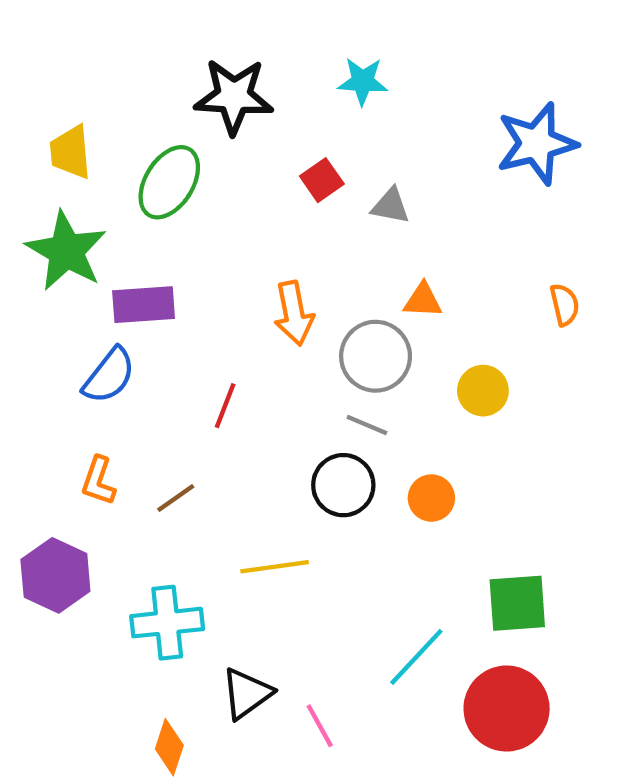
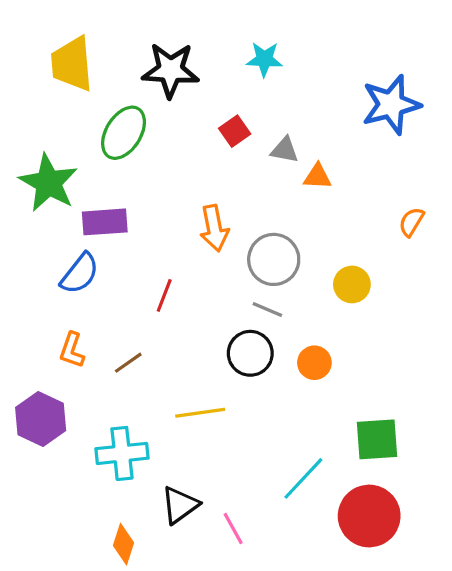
yellow trapezoid: (70, 152) -> (72, 64), moved, size x1.4
orange triangle: (423, 300) -> (318, 177), moved
orange semicircle: (565, 305) -> (411, 222), turned -136

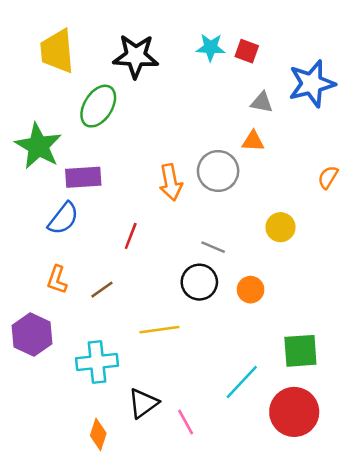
red square: (235, 131) -> (247, 51), moved, turned -35
gray triangle: (285, 150) -> (262, 102), moved
gray circle: (274, 259) -> (218, 171), moved

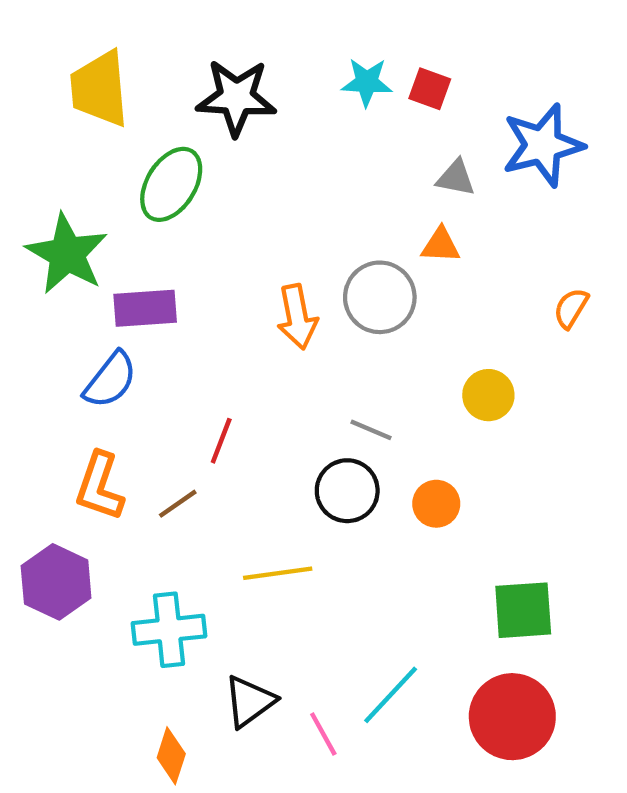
red line: (131, 236) -> (221, 441), moved
orange L-shape: (57, 280) -> (99, 486), size x1.4
cyan line: (242, 382) -> (391, 695), moved

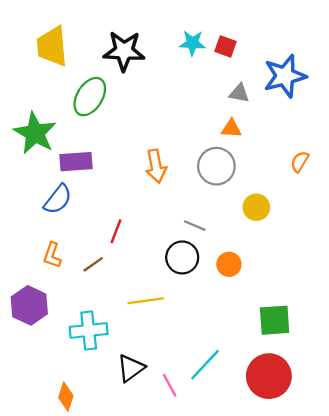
gray circle: (380, 297) -> (216, 166), moved
orange L-shape: (99, 486) -> (52, 255), size x0.7
orange diamond: (171, 756) -> (66, 397), moved

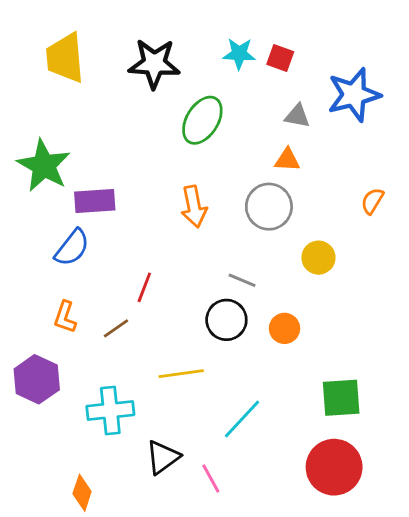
green ellipse: (90, 97) -> (202, 120), moved
cyan line: (205, 365) -> (242, 419), moved

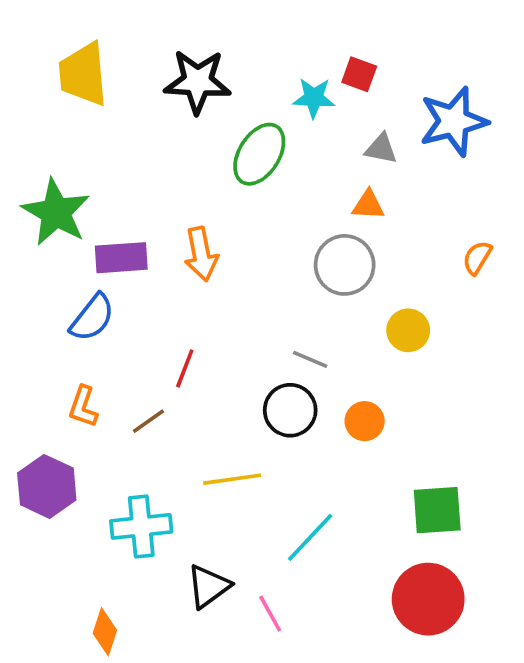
cyan star: (239, 54) -> (314, 98), moved
orange arrow: (194, 207) -> (201, 254), moved

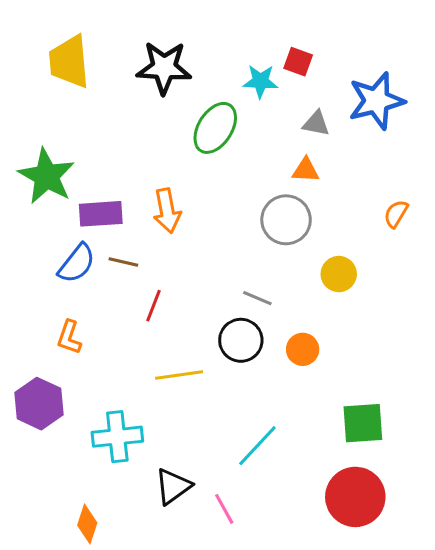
brown line: (148, 421) -> (123, 262), moved, turned 48
yellow line: (232, 479) -> (179, 375), moved

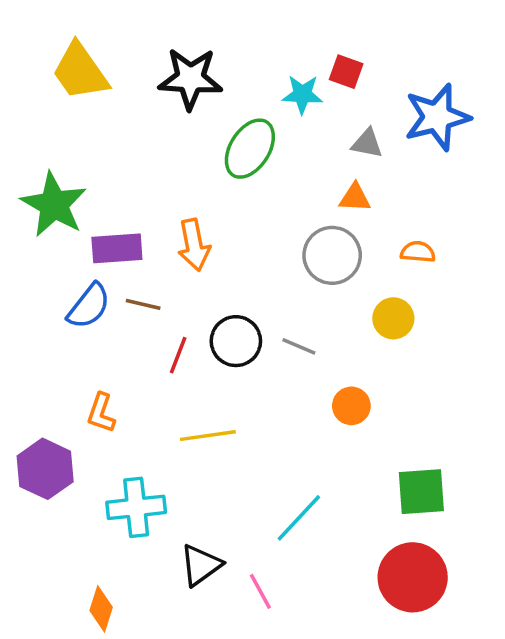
yellow trapezoid: (69, 62) -> (80, 72), turned -30
orange semicircle: (396, 214) -> (418, 252), moved, turned 64
orange L-shape: (69, 337) -> (101, 413), moved
black circle: (241, 340) -> (236, 341), moved

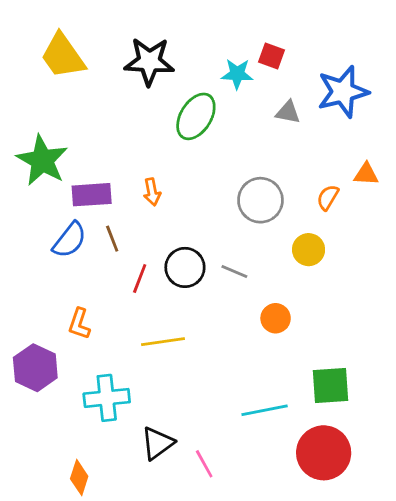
orange triangle: (355, 198) -> (366, 174), moved
orange arrow: (194, 245) -> (152, 192), size x0.7
orange semicircle: (418, 252) -> (328, 197), turned -64
brown line: (143, 304) -> (112, 239), turned 56
cyan line: (299, 518) -> (265, 410), moved, turned 36

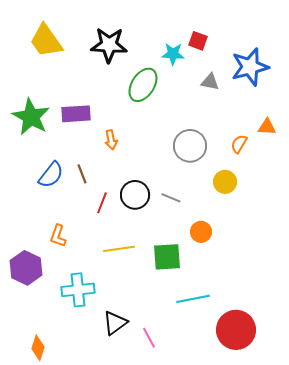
purple rectangle: (92, 195) -> (76, 114), moved
green square: (330, 386) -> (167, 257), moved
orange diamond: (79, 478) -> (38, 348), moved

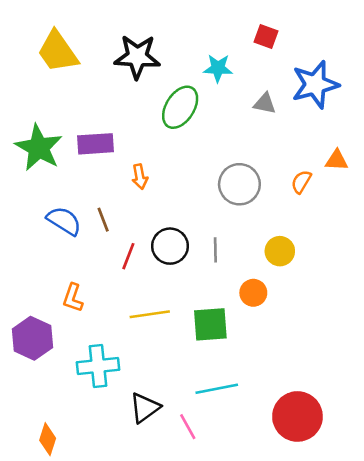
red square: (198, 41) -> (266, 37), moved
blue semicircle: (51, 175) -> (64, 221), turned -96
yellow circle: (225, 182) -> (280, 251), moved
gray line: (171, 198) -> (215, 250), turned 66
cyan line: (193, 299) -> (217, 389), moved

